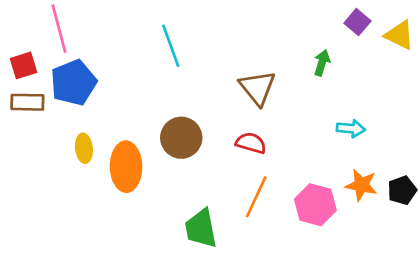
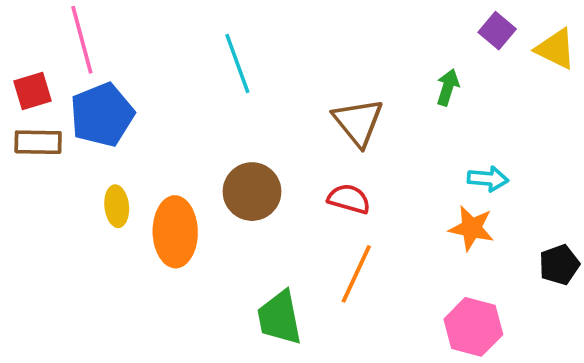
orange star: (361, 185) -> (471, 228), moved
pink hexagon: (315, 205) -> (473, 327), moved

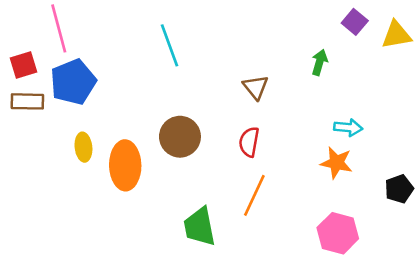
yellow triangle: (556, 49) -> (396, 35), turned -36
brown triangle: (358, 122) -> (256, 87), size x0.7
red semicircle: (349, 199) -> (249, 142), turned -96

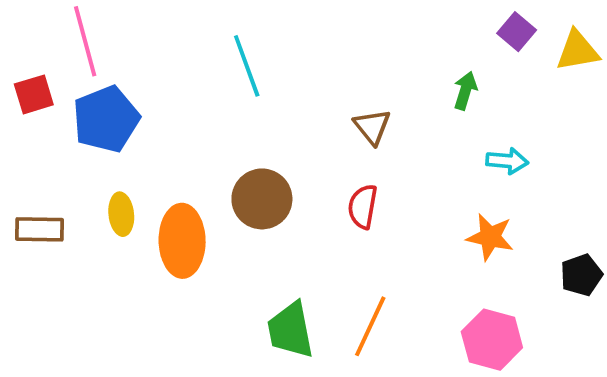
brown rectangle: (27, 101) -> (40, 229), moved
cyan arrow: (348, 128) -> (507, 161), moved
orange line: (254, 195) -> (370, 326), moved

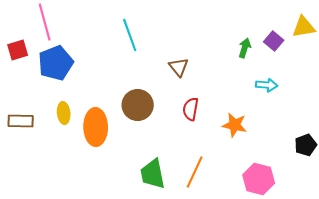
purple square: (517, 32) -> (274, 41), moved
brown triangle: (372, 127) -> (179, 67), moved
orange star: (490, 237) -> (235, 125), moved

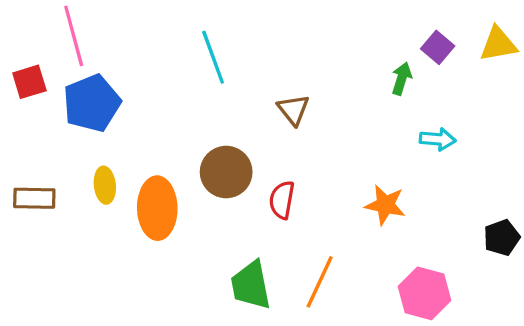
purple square: (274, 41) -> (438, 47), moved
red semicircle: (191, 109) -> (282, 200), moved

